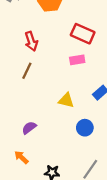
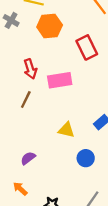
red rectangle: (83, 34) -> (87, 47), moved, turned 40
pink rectangle: (77, 60) -> (60, 80), moved, size x1.5

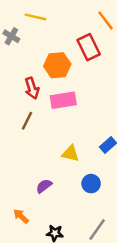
orange hexagon: (50, 26) -> (57, 65), moved
red rectangle: (87, 47) -> (89, 47), moved
purple semicircle: (28, 158) -> (44, 186), moved

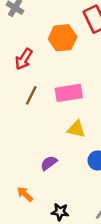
red arrow: (32, 88) -> (24, 59), moved, turned 50
pink rectangle: (63, 100) -> (69, 93), moved

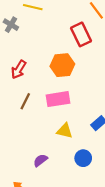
orange hexagon: (63, 38) -> (62, 65), moved

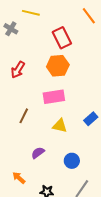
red rectangle: (81, 34) -> (62, 38), moved
brown line: (25, 101) -> (24, 116), moved
blue circle: (83, 158) -> (72, 161), moved

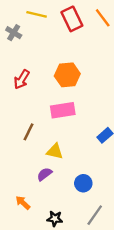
red rectangle: (62, 38) -> (72, 19), moved
yellow triangle: (60, 126) -> (55, 151), moved

